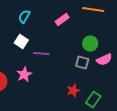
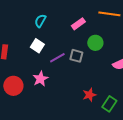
green circle: (90, 44) -> (95, 43), moved
purple line: (41, 54) -> (57, 58), turned -35
gray square: (82, 62) -> (76, 56), moved

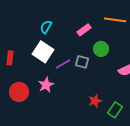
white square: (37, 46) -> (43, 52), size x1.5

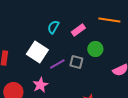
cyan semicircle: (46, 27) -> (53, 27), moved

